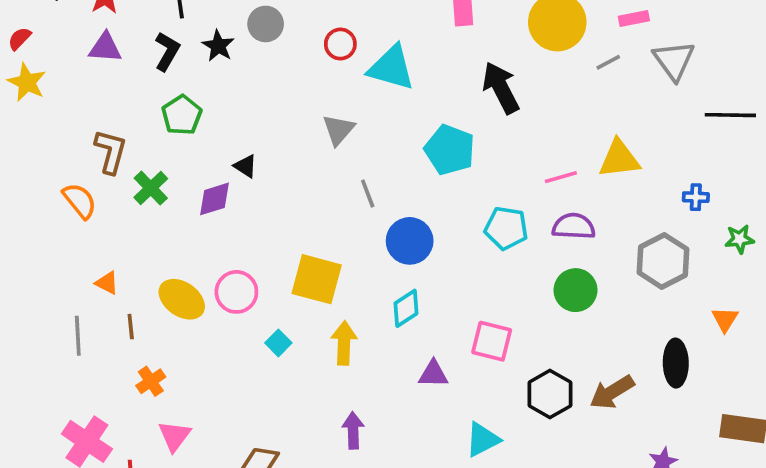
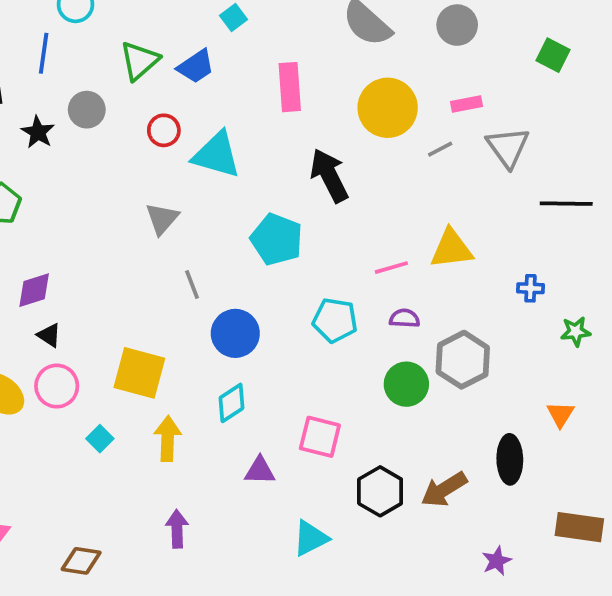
black triangle: (246, 166) -> (49, 335), moved
purple semicircle: (574, 226) -> (404, 318), size x0.7
gray hexagon: (663, 261) -> (463, 360), moved

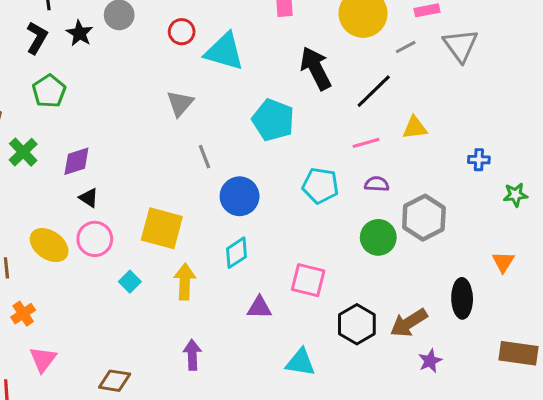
black line: (566, 204) -> (374, 91), moved, turned -45
yellow triangle: (452, 249) -> (415, 128), size x0.7
cyan triangle: (310, 538) -> (301, 362), turned 36
purple star: (497, 561) -> (430, 361), moved

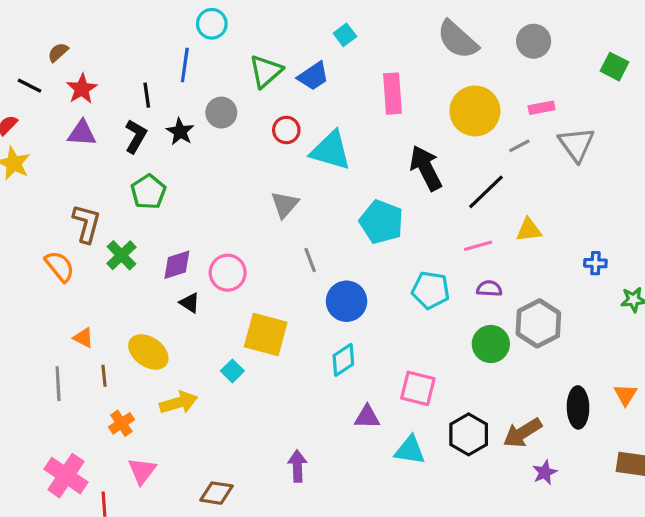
pink circle: (95, 239) -> (228, 273), moved
orange triangle: (503, 262) -> (626, 395), moved
cyan square: (130, 282) -> (232, 371), moved
yellow arrow: (185, 282) -> (179, 403), moved, turned 72
cyan triangle: (301, 362) -> (410, 450), moved

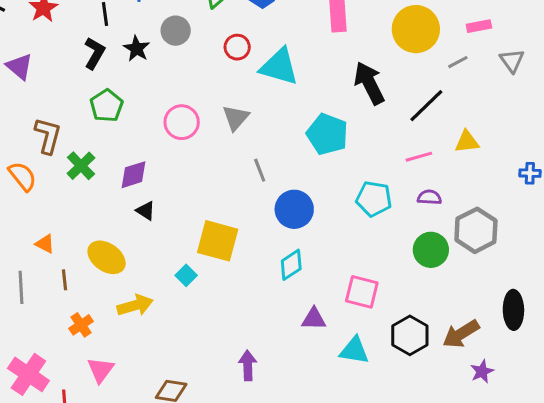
purple triangle: (82, 133) -> (19, 67), moved, turned 36
gray triangle: (576, 144) -> (512, 61), size x0.7
pink circle: (228, 273) -> (182, 122), moved

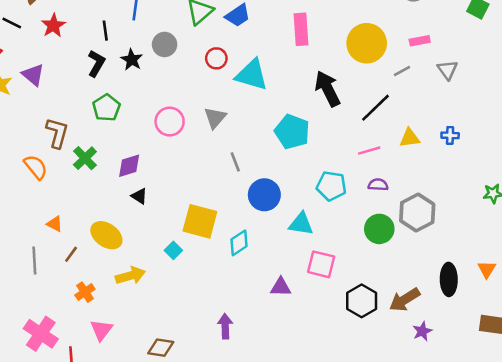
blue cross: (530, 173) -> (450, 135), moved
cyan diamond: (291, 265) -> (239, 243), moved
brown line: (64, 280) -> (71, 254), turned 42
cyan triangle: (354, 350) -> (301, 224), moved

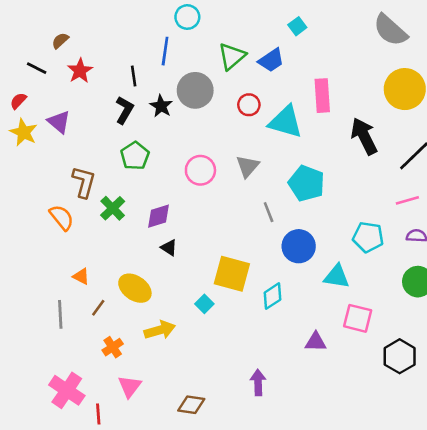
pink rectangle: (301, 29) -> (322, 96), moved
gray circle: (165, 44) -> (195, 90), size x1.4
cyan pentagon: (292, 132) -> (307, 183), moved

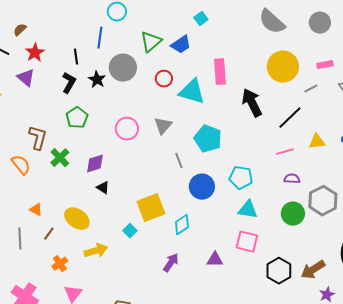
purple triangle: (59, 122) -> (26, 78), moved
cyan pentagon: (368, 237) -> (241, 178), moved
yellow square: (232, 274) -> (151, 208), turned -36
cyan triangle: (337, 276) -> (248, 210), moved
purple arrow: (258, 382) -> (171, 263), moved, turned 36

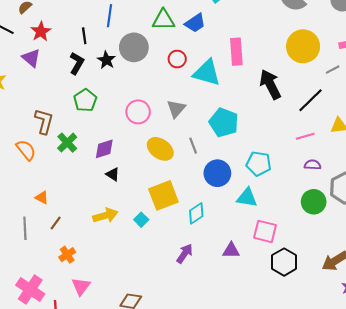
green triangle: (151, 42) -> (163, 20), turned 40
cyan triangle: (248, 210) -> (247, 198), moved
yellow ellipse: (77, 219) -> (160, 149), moved
yellow arrow: (96, 251) -> (105, 216), moved
black hexagon: (279, 271) -> (284, 262), moved

